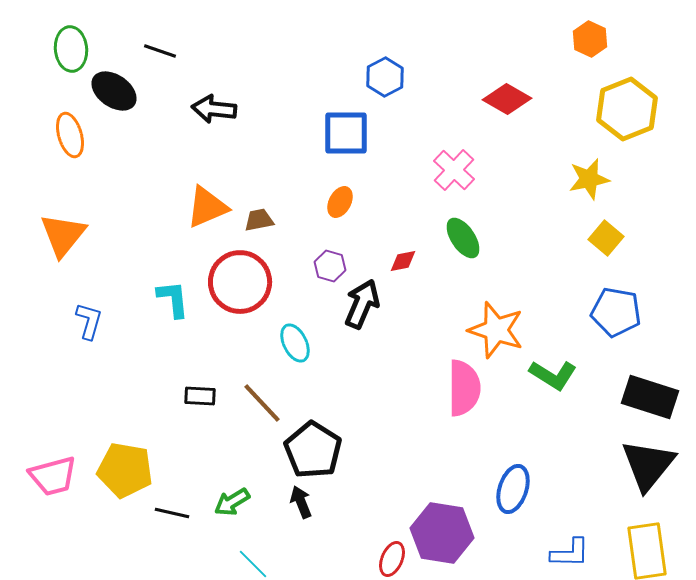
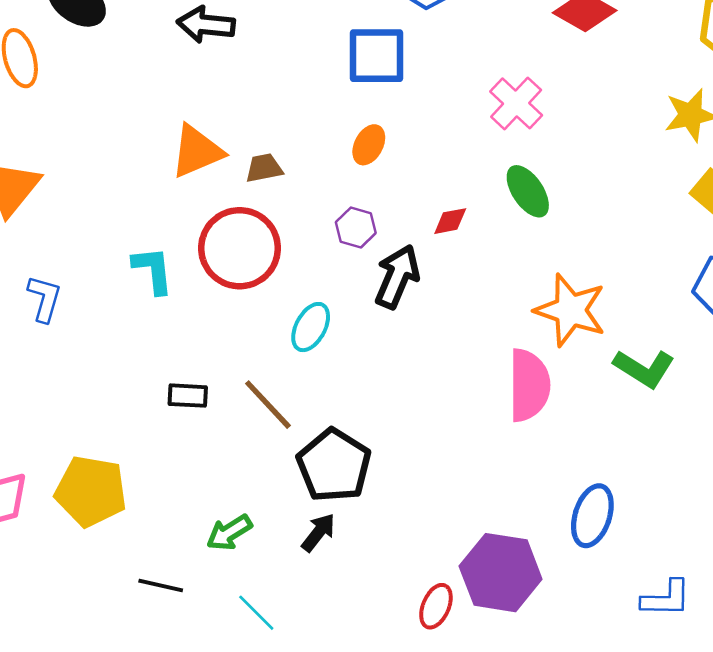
cyan ellipse: (295, 343) -> (311, 327), turned 54
black arrow: (301, 502) -> (318, 533), turned 60
black line: (172, 513) -> (161, 586), moved

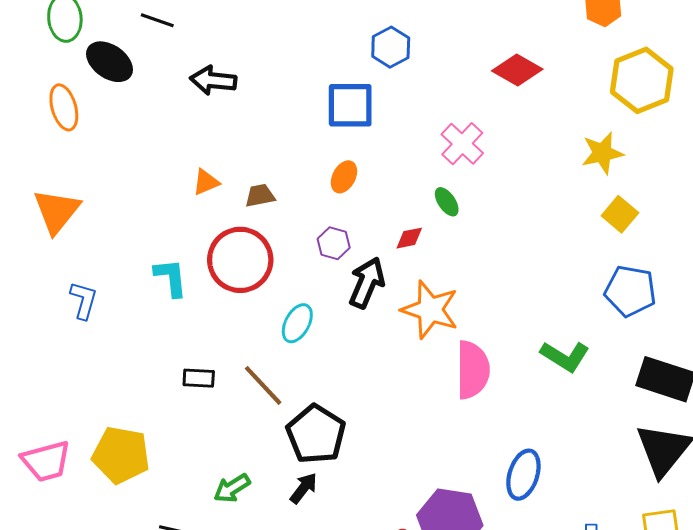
orange triangle: (197, 151) -> (206, 182), size x0.6
green ellipse: (528, 191) -> (447, 202), moved, size x0.7
orange star: (570, 310) -> (430, 310), moved

